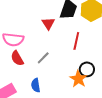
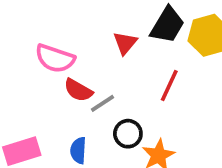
red semicircle: (17, 58) -> (78, 90), moved, turned -42
black circle: (87, 69) -> (128, 134), moved

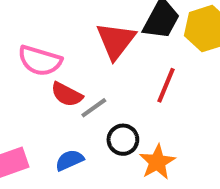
red triangle: (125, 43) -> (116, 41), size x1.5
blue semicircle: (78, 150) -> (69, 160), turned 65

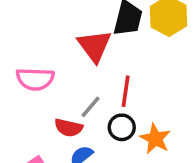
red line: (166, 85) -> (126, 91), moved
red semicircle: (67, 94) -> (69, 128), moved

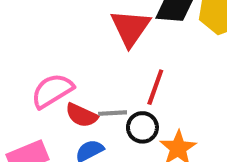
pink semicircle: (35, 79) -> (52, 91), moved, turned 135
gray line: (90, 107) -> (113, 113), moved, turned 35

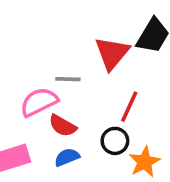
gray line: (113, 113) -> (68, 79), moved

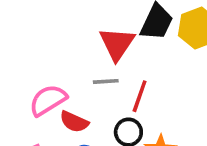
gray line: (68, 79) -> (106, 81), moved

